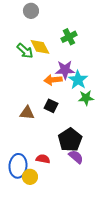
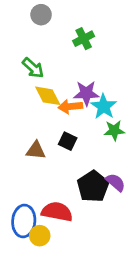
green cross: (69, 37) -> (84, 39), moved
yellow diamond: (40, 47) -> (48, 96), moved
purple semicircle: (76, 157) -> (116, 182), moved
red semicircle: (43, 159) -> (57, 212), size x1.6

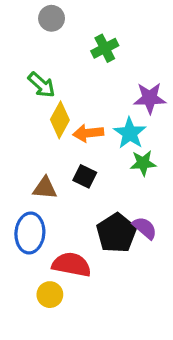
purple star: (86, 93) -> (150, 98), moved
yellow diamond: (48, 96) -> (60, 120), turned 56
blue ellipse: (24, 221) -> (30, 233), moved

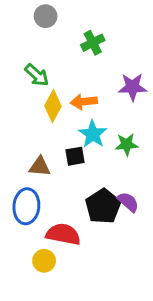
orange arrow: (88, 133) -> (84, 102), moved
cyan star: (130, 133) -> (93, 134), moved
black square: (85, 176) -> (75, 156), turned -36

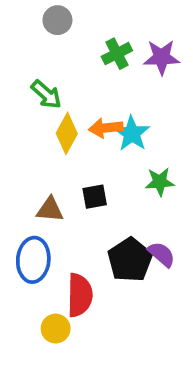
purple star: (132, 87) -> (162, 57), moved
cyan star: (93, 134) -> (132, 133), moved
red semicircle: (63, 234) -> (80, 295), turned 80

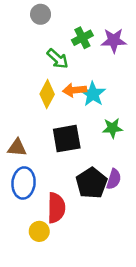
green arrow: (46, 94) -> (58, 59), moved
black square: (95, 197) -> (67, 139), size x1.6
brown triangle: (50, 210) -> (17, 148), moved
purple semicircle: (162, 254) -> (114, 179), turned 66

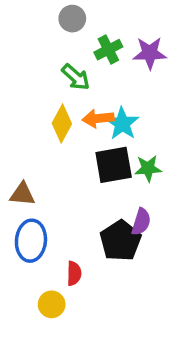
gray circle: (41, 14) -> (72, 19), moved
black square: (67, 139) -> (114, 165), moved
purple semicircle: (114, 179) -> (141, 222), moved
red semicircle: (56, 208) -> (74, 273), size x0.6

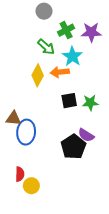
cyan star: (122, 124) -> (72, 56), moved
black square: (114, 165) -> (69, 101), size x0.7
purple semicircle: (141, 222) -> (86, 135), turned 105
blue ellipse: (31, 241) -> (26, 132), moved
red semicircle: (74, 273) -> (20, 174), moved

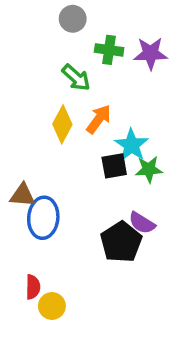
green cross: (66, 30) -> (109, 50), turned 35
cyan star: (72, 56) -> (132, 145), moved
orange arrow: (60, 72) -> (99, 119), turned 132

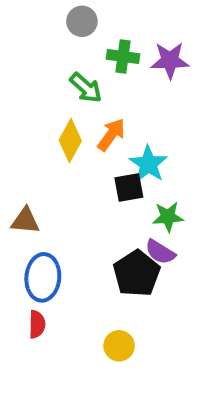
green star: (149, 169) -> (168, 217), moved
blue ellipse: (43, 218) -> (43, 277), moved
yellow circle: (52, 306) -> (119, 346), moved

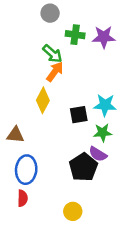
orange arrow: (111, 135) -> (55, 72), moved
yellow diamond: (70, 141) -> (43, 100), moved
cyan star: (148, 164) -> (105, 105), moved, turned -30

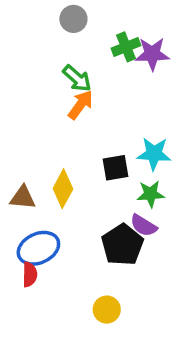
green cross: (75, 35) -> (126, 47), moved, turned -30
yellow diamond: (43, 100) -> (63, 189), moved
blue ellipse: (26, 170) -> (38, 248), turned 60
red semicircle: (23, 198) -> (30, 275), moved

